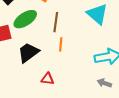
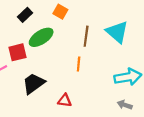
brown line: (56, 22) -> (86, 36), moved
black trapezoid: (28, 53) -> (34, 83), moved

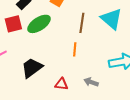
red square: (18, 52) -> (13, 24), moved
gray arrow: (125, 105) -> (91, 82), moved

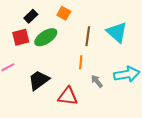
gray arrow: (91, 82) -> (97, 81), moved, turned 32
red triangle: (61, 84) -> (68, 96), size x1.5

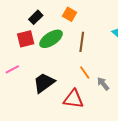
brown line: (88, 36) -> (82, 42), moved
orange line: (81, 62) -> (85, 72), moved, turned -40

